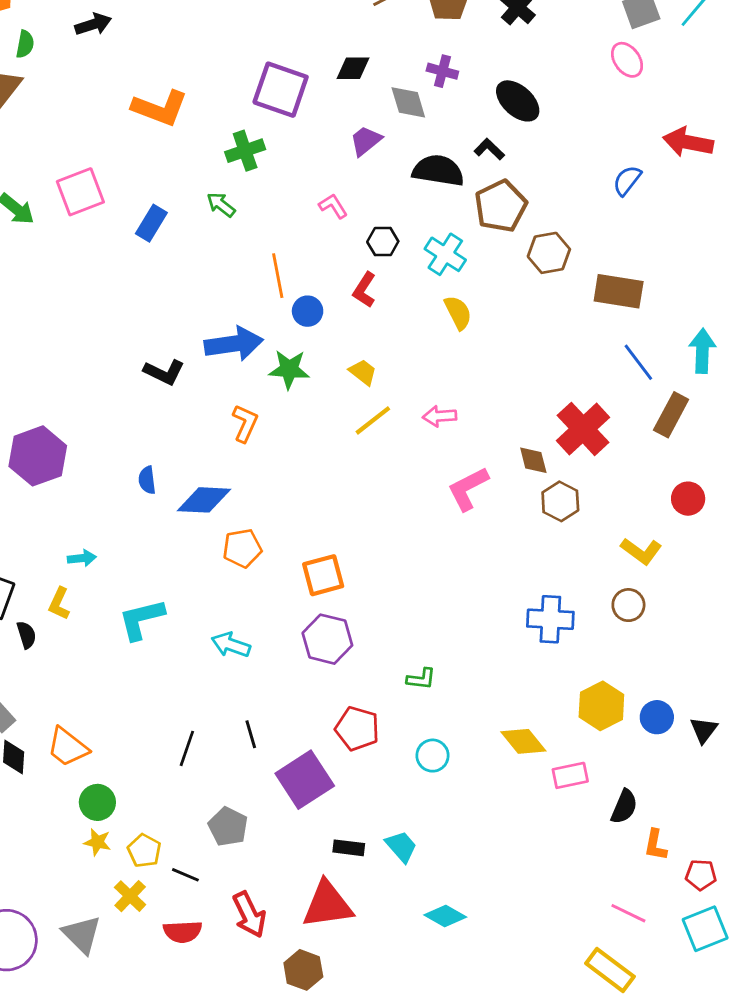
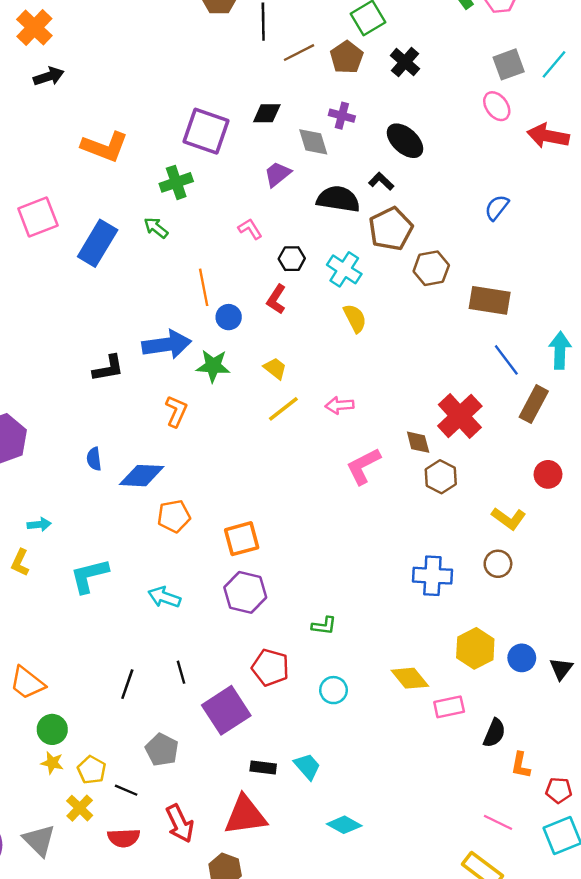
red arrow: (688, 142) -> (548, 136), moved
blue rectangle: (151, 223) -> (98, 243), size x1.5
black L-shape: (164, 372) -> (108, 368), turned -36

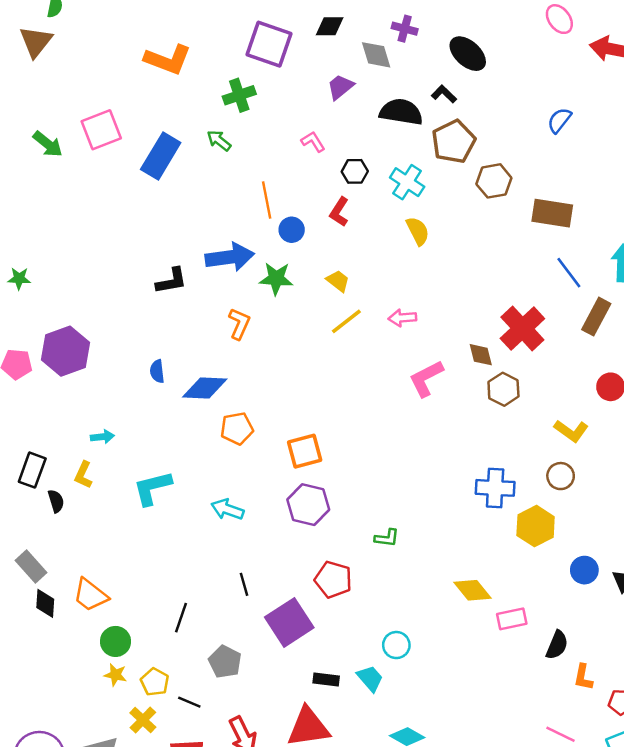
yellow hexagon: (475, 648) -> (536, 526), moved
black line: (127, 684) -> (181, 618), moved
cyan circle: (333, 690) -> (396, 645), moved

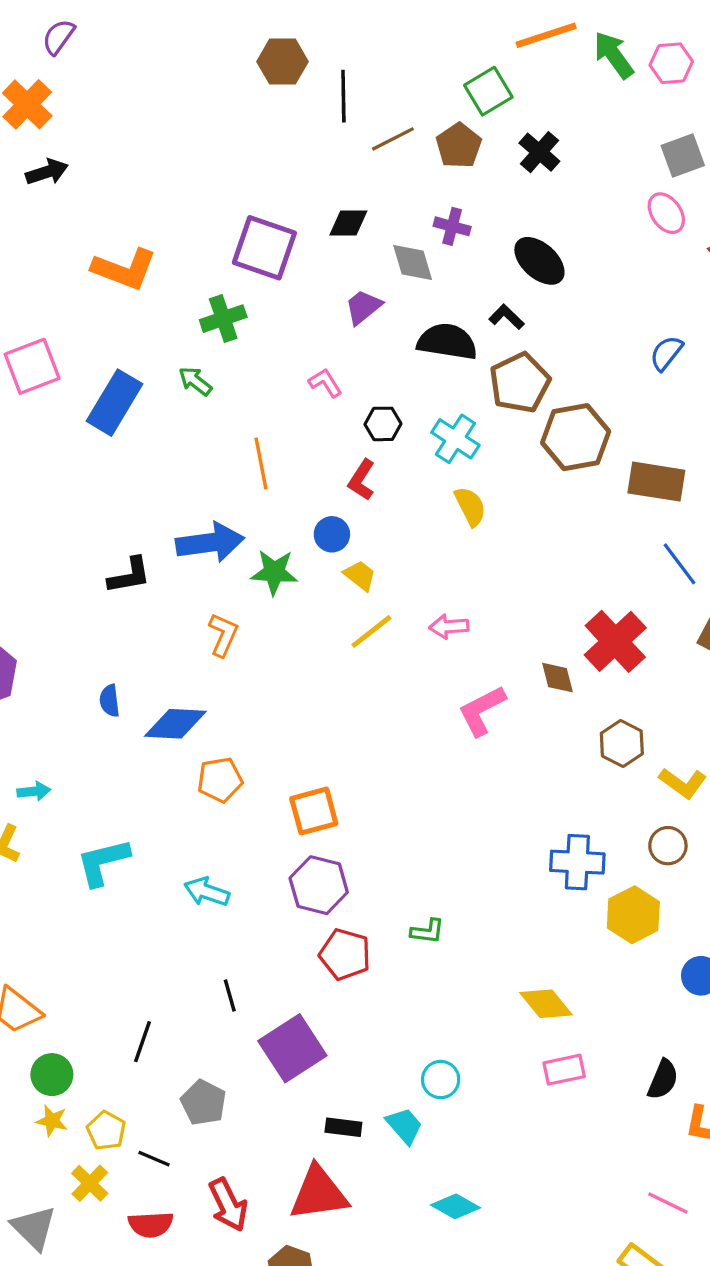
brown hexagon: (494, 181) -> (576, 437), size x1.4
blue circle: (292, 230) -> (332, 534), moved
brown hexagon: (503, 389) -> (622, 744), moved
red pentagon: (333, 580) -> (345, 954), moved
pink rectangle: (512, 619) -> (564, 1070), moved

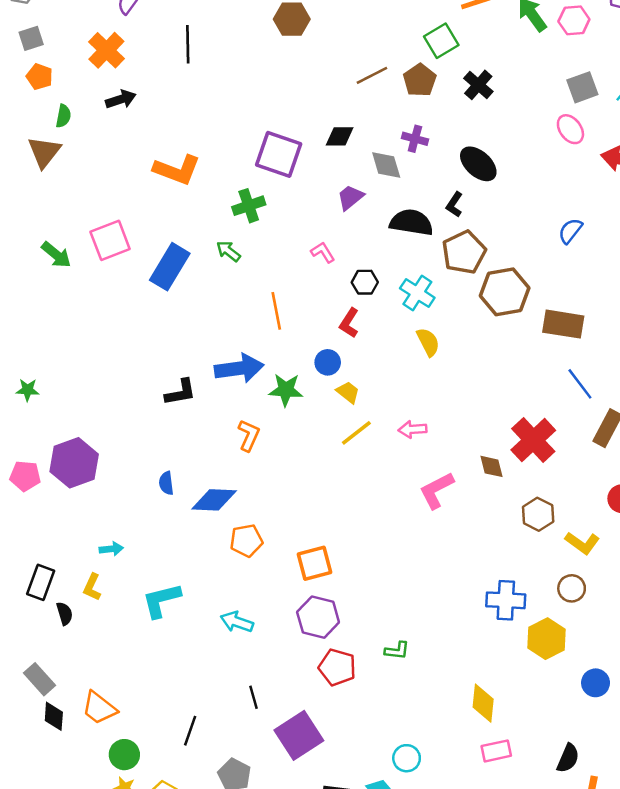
black line: (343, 96) -> (188, 44), moved
black L-shape: (507, 317) -> (454, 205), turned -100
yellow diamond: (546, 1004) -> (483, 703), turned 45

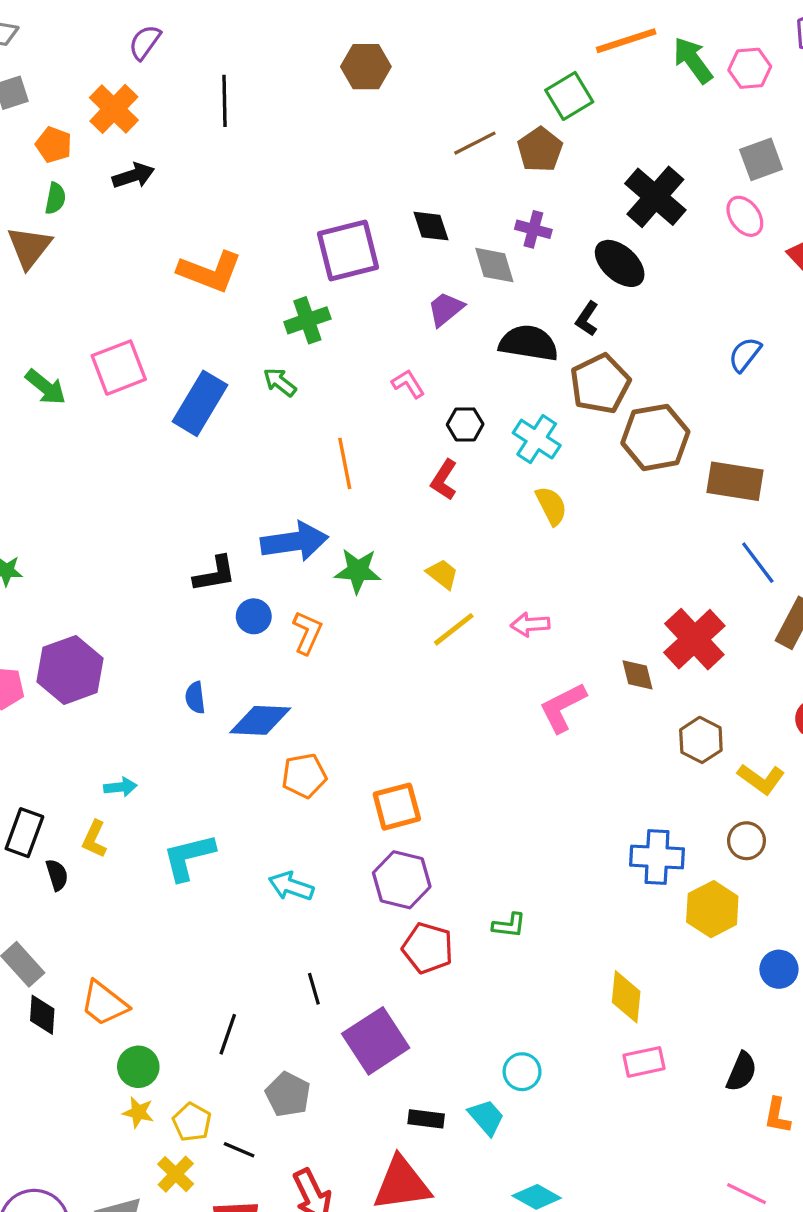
orange pentagon: (39, 77) -> (54, 145), moved
black cross: (478, 85) -> (655, 197), moved, size x1.5
black diamond: (340, 136) -> (431, 226), turned 72
purple square: (279, 154) -> (348, 250), turned -33
blue circle: (328, 362) -> (254, 616), moved

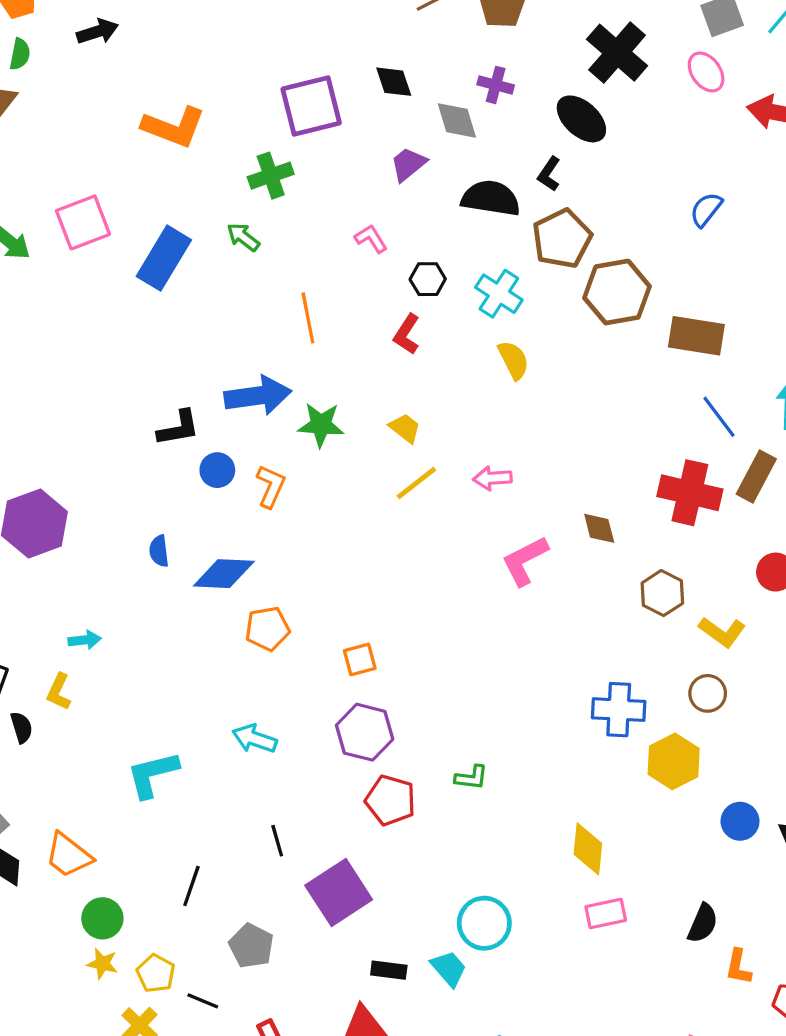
red cross: (694, 639) -> (690, 493), moved, turned -34
orange square: (397, 807) -> (360, 659), size x0.7
cyan L-shape: (189, 857) -> (153, 774), moved
cyan circle: (522, 1072) -> (484, 923), size x1.4

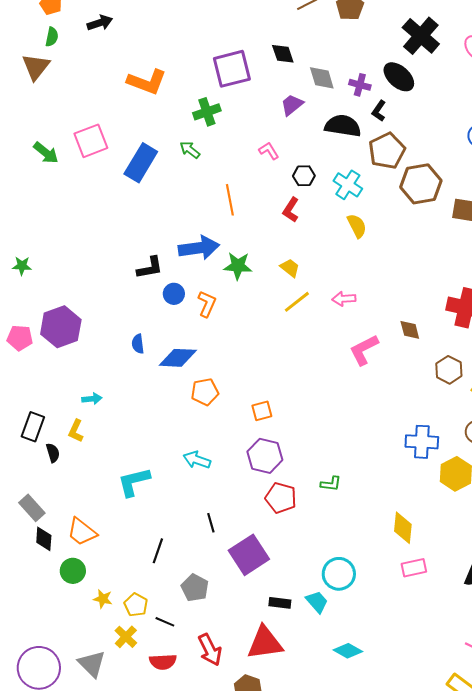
purple cross: (496, 85) -> (360, 85), moved
green circle: (102, 918) -> (73, 571), moved

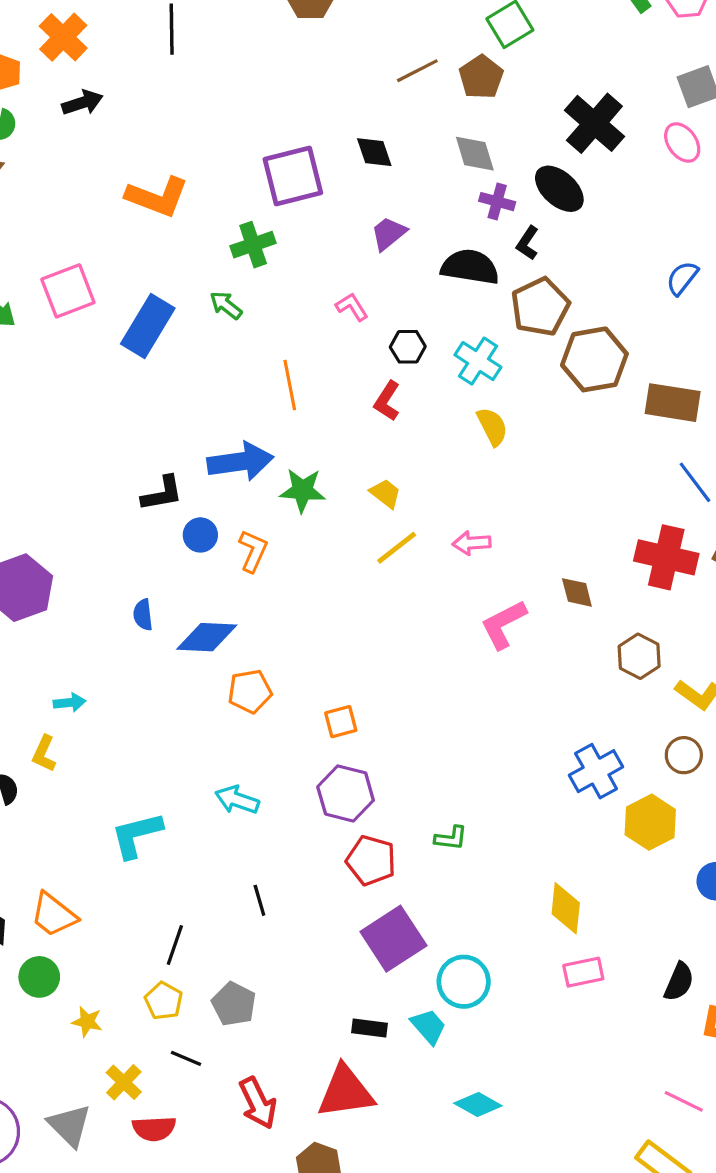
gray diamond: (322, 78) -> (475, 154), moved
blue cross: (422, 442) -> (596, 771), turned -32
purple square: (249, 555) -> (393, 939), moved
yellow pentagon: (136, 605) -> (164, 1001), moved
red semicircle: (163, 662) -> (154, 1129), moved

